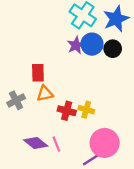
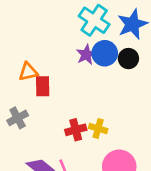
orange triangle: (45, 94) -> (28, 72), moved
red cross: (67, 111) -> (76, 130), turned -30

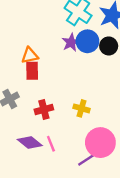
orange triangle: (28, 72) -> (30, 55), moved
red cross: (76, 130) -> (44, 110), moved

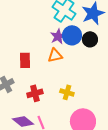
orange triangle: (30, 55) -> (55, 55), moved

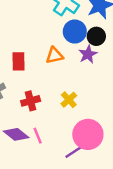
purple star: (58, 36) -> (88, 54), moved
yellow cross: (67, 92) -> (69, 100), turned 32

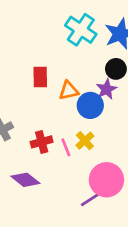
blue circle: (75, 32) -> (90, 105), moved
red rectangle: (19, 61) -> (40, 77), moved
pink line: (38, 136) -> (66, 147), moved

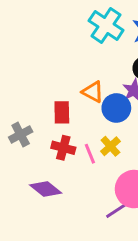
red rectangle: (40, 77) -> (62, 112), moved
orange triangle: (69, 91) -> (93, 92), turned 40
red cross: (42, 142) -> (63, 148), turned 30

